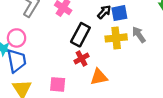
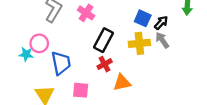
black arrow: (104, 12) -> (161, 23), moved
blue square: (119, 13) -> (143, 18), turned 35
blue trapezoid: (17, 61) -> (61, 63), moved

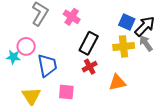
black arrow: (161, 23) -> (145, 26), size x1.5
orange triangle: (122, 83) -> (117, 82), moved

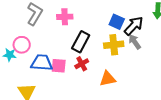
pink cross: (72, 17) -> (65, 17), turned -35
blue trapezoid: (47, 66) -> (42, 63), turned -75
pink square: (66, 92) -> (59, 66), moved

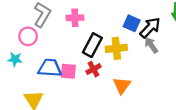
pink circle: (22, 45) -> (28, 36), moved
yellow cross: (114, 45) -> (116, 48), moved
orange triangle: (108, 79) -> (122, 85), turned -42

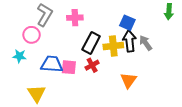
black arrow: (150, 28) -> (129, 41), moved, turned -50
orange triangle: (122, 85) -> (128, 80), moved

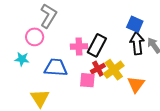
pink cross: (75, 18) -> (79, 46), moved
yellow cross: (113, 46) -> (114, 70), moved, turned -30
pink square: (69, 67) -> (87, 80), moved

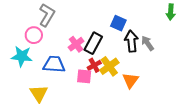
blue square: (135, 24) -> (118, 23), moved
pink cross: (79, 46) -> (76, 44), turned -35
cyan star: (22, 59) -> (22, 56), size x1.5

